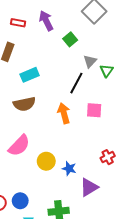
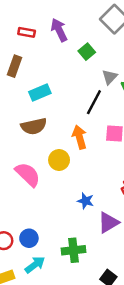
pink semicircle: (19, 146) -> (28, 174), turned -90
yellow circle: (46, 161) -> (59, 160), moved

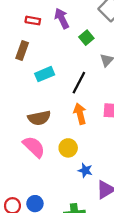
black line: (94, 102) -> (79, 83), moved
brown semicircle: (34, 126) -> (39, 118), moved
yellow circle: (59, 160) -> (68, 148), moved

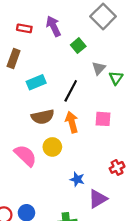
brown semicircle: (39, 118) -> (43, 117), moved
yellow circle: (68, 148) -> (52, 147), moved

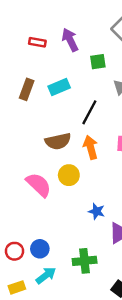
green square: (78, 46) -> (98, 62), turned 32
brown rectangle: (14, 59) -> (27, 89), moved
cyan rectangle: (36, 82) -> (59, 87), moved

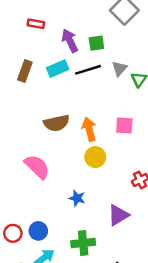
purple arrow: (70, 40) -> (70, 41), moved
black line: (89, 112) -> (88, 70), moved, turned 45
yellow circle: (69, 175) -> (95, 157), moved
blue star: (97, 211) -> (77, 198), moved

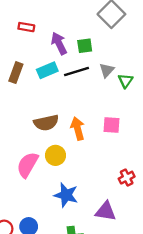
yellow circle: (95, 157) -> (55, 155), moved
pink semicircle: (37, 167) -> (27, 165), turned -104
blue star: (77, 198) -> (66, 195), size x1.5
purple triangle: (118, 215) -> (106, 211), turned 40

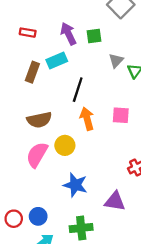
red rectangle: (26, 27) -> (28, 33), moved
black line: (76, 71) -> (78, 90), moved, turned -55
brown rectangle: (16, 73) -> (32, 72), moved
brown semicircle: (46, 123) -> (39, 120), moved

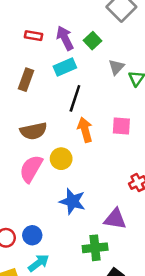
red rectangle: (28, 33) -> (34, 36), moved
green square: (94, 36) -> (93, 41), turned -35
cyan rectangle: (57, 60) -> (65, 67), moved
green cross: (81, 228) -> (95, 248), moved

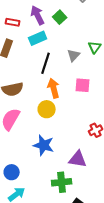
red rectangle: (34, 36) -> (13, 22), moved
gray triangle: (116, 67) -> (74, 55), moved
yellow circle: (61, 159) -> (47, 109), moved

